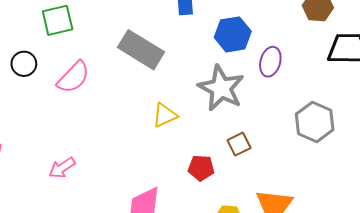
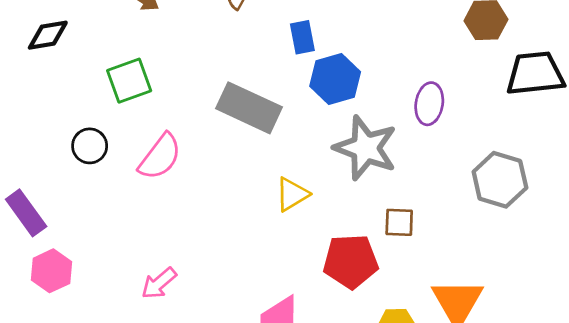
blue hexagon: (233, 34) -> (335, 79), moved
brown square: (239, 144) -> (399, 222), turned 35
red pentagon: (201, 168) -> (351, 261), size x1.5

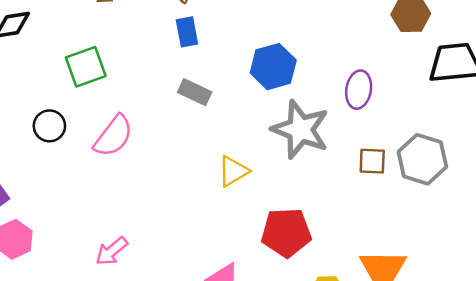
blue rectangle: (302, 37) -> (187, 32), moved
gray rectangle: (249, 108) -> (195, 92), size x0.6
brown square: (399, 222) -> (372, 161), moved

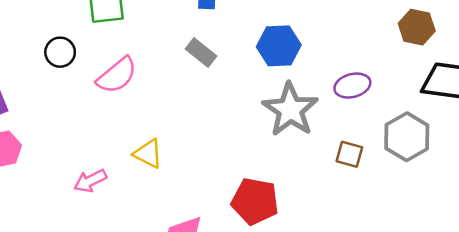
purple ellipse: (359, 90) -> (352, 86), turned 52
gray hexagon: (422, 159) -> (407, 137), moved
yellow triangle: (233, 171) -> (148, 154), moved, turned 44

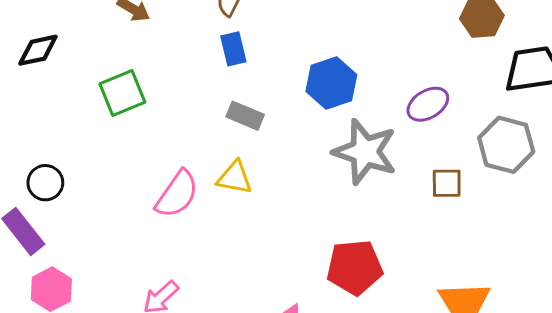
black circle: (60, 52) -> (45, 183), moved
pink semicircle: (117, 75) -> (177, 194), moved
yellow triangle: (148, 154) -> (235, 178), moved

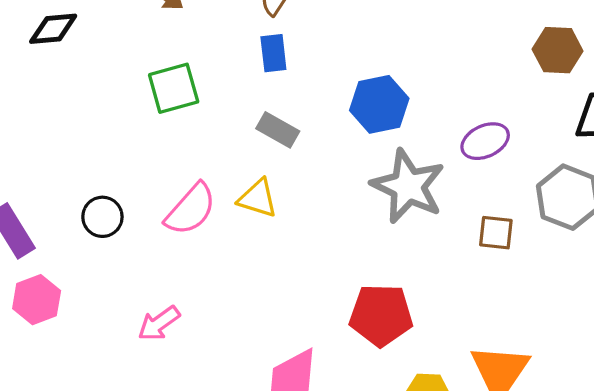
green square: (122, 93) -> (174, 88), moved
black circle: (45, 183) -> (102, 217), moved

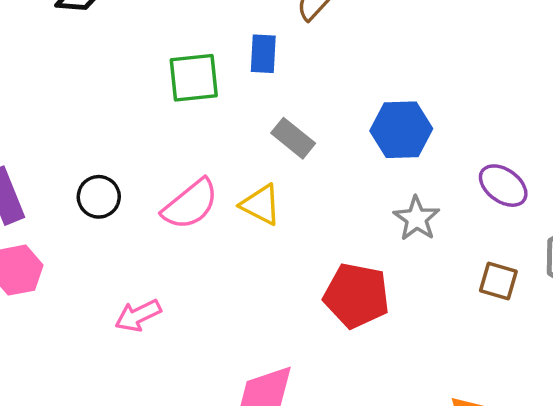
blue rectangle: (273, 53) -> (263, 54), moved
purple ellipse: (485, 141) -> (503, 186), turned 51
gray star: (408, 186) -> (417, 218), size x0.6
red pentagon: (381, 315) -> (357, 296), moved

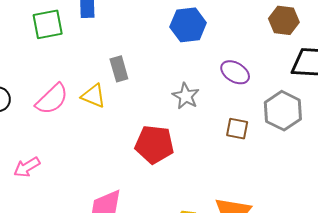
blue hexagon: (401, 130) -> (188, 25), moved
gray rectangle: (293, 138) -> (119, 69), moved, turned 40

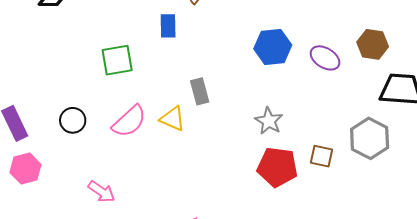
green square: (48, 24) -> (117, 60), moved
purple ellipse: (235, 72) -> (325, 58), moved
red pentagon: (154, 144) -> (277, 167), moved
pink arrow: (27, 167) -> (102, 192), turned -116

